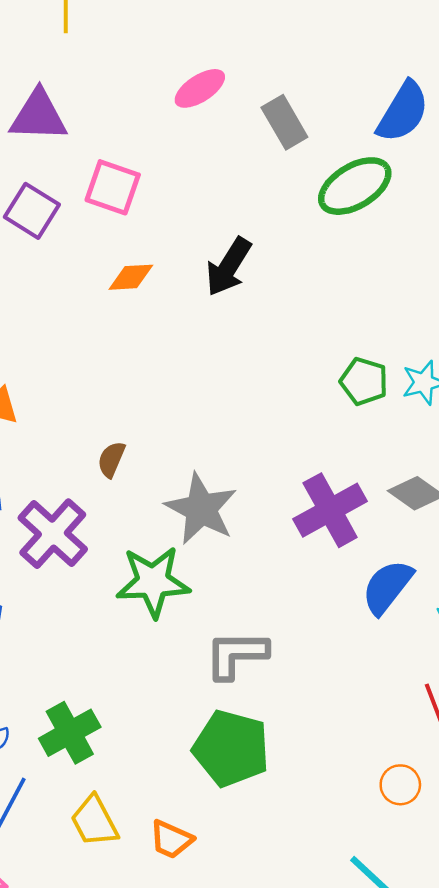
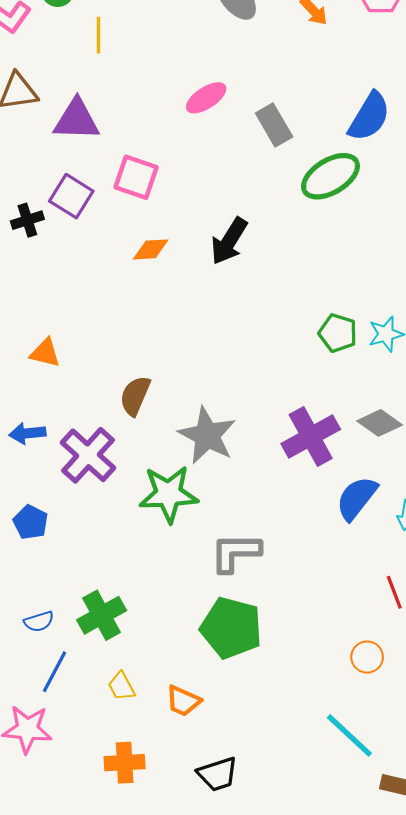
brown semicircle: (111, 459) -> (135, 396), size x1.4
yellow trapezoid: (94, 821) -> (121, 686), size x0.7

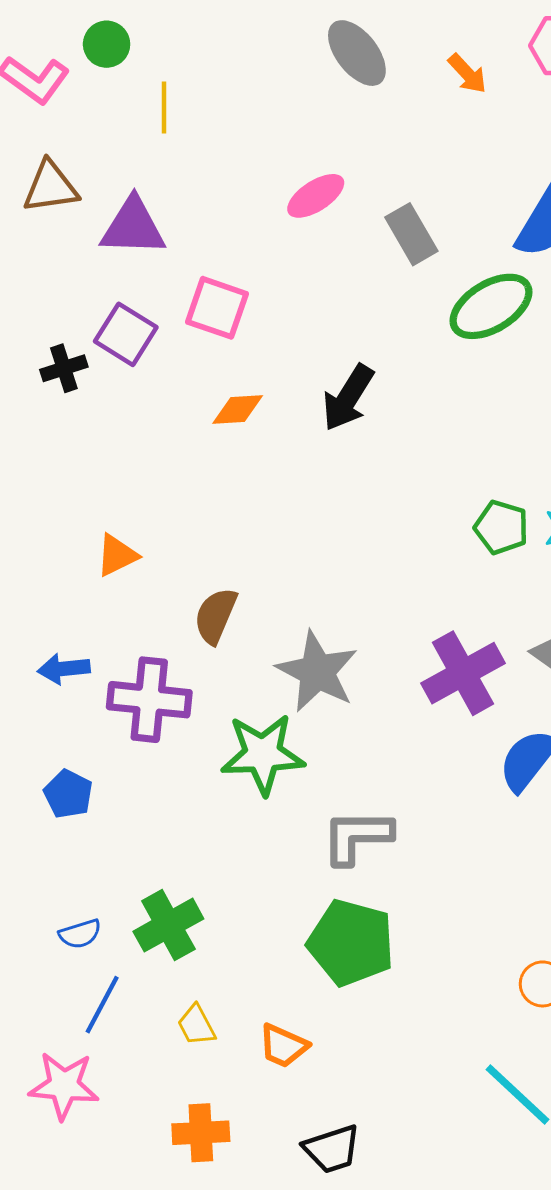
orange triangle: (45, 353) -> (117, 555), moved, turned -40
purple cross: (88, 455) -> (149, 700), turned -36

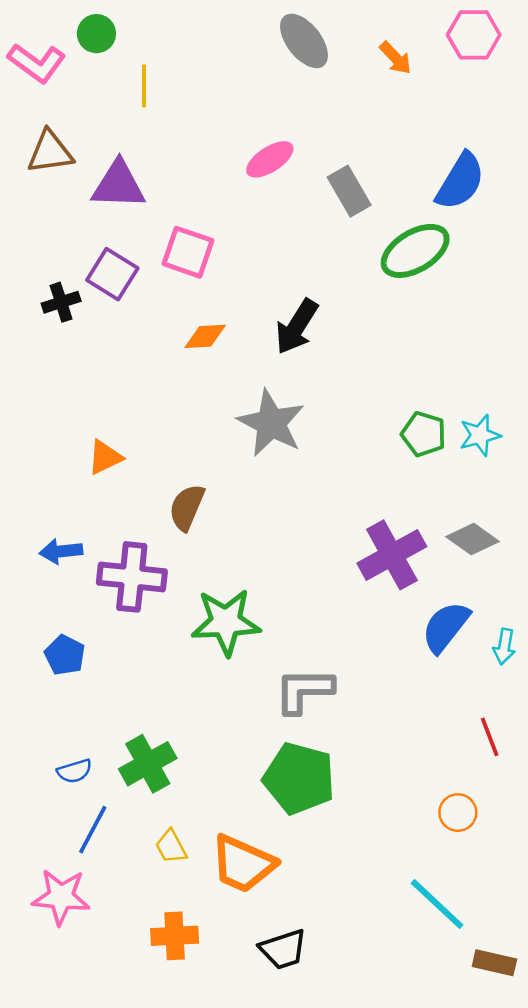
gray star: (317, 672) -> (271, 423), moved
orange trapezoid: (283, 1046) -> (243, 864), size x1.6

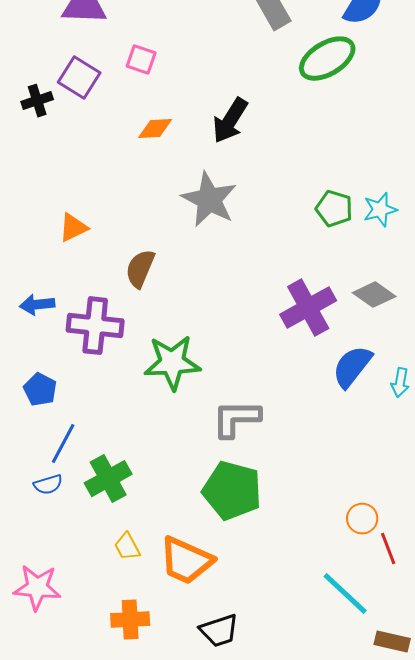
pink square: (188, 252) -> (141, 60), size x0.7
red line: (490, 737) -> (388, 549), moved
blue line: (93, 830) -> (63, 444), moved

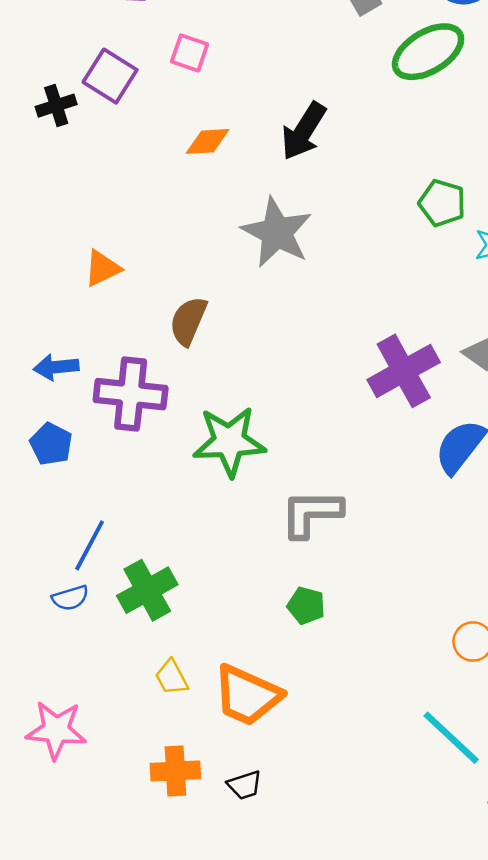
green pentagon: (334, 209) -> (442, 203), moved
blue pentagon: (40, 390) -> (51, 444), moved
green pentagon: (232, 491) -> (306, 606), size x0.5
black trapezoid: (219, 631) -> (245, 785), moved, size x0.7

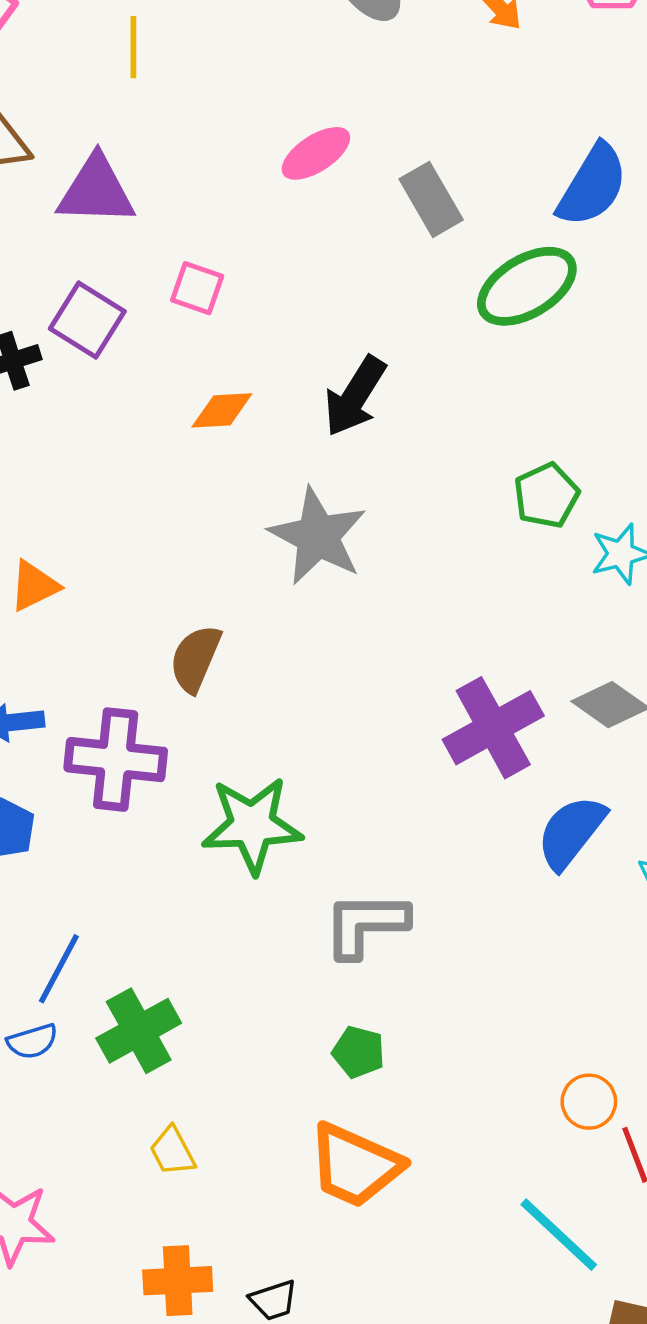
green pentagon: (442, 203) -> (546, 495), turned 30
orange triangle: (102, 268) -> (34, 586), moved
orange trapezoid: (247, 695) -> (355, 1165), moved

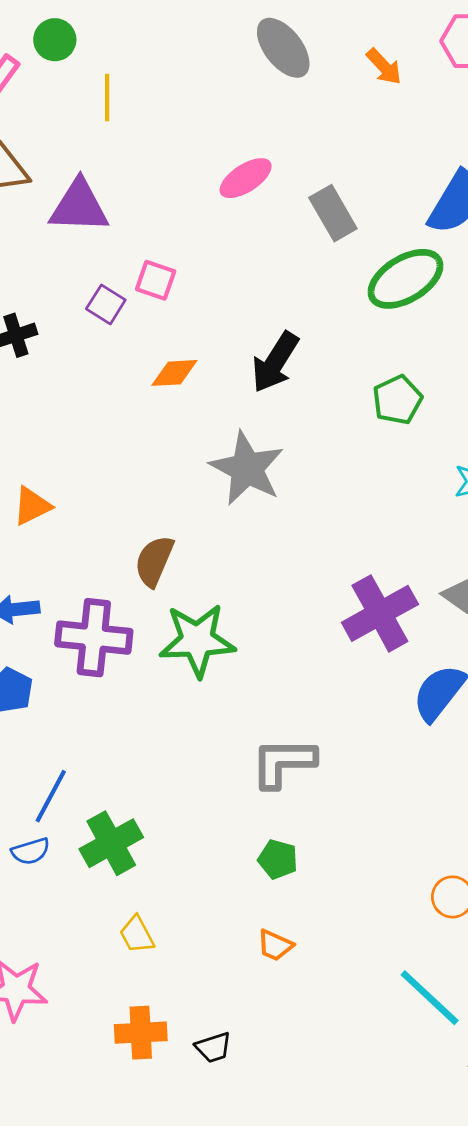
purple square: (87, 320) -> (106, 304), moved, size x0.7
green pentagon: (546, 495) -> (397, 400), moved
green star: (252, 825) -> (197, 640), moved
orange trapezoid: (355, 1165) -> (275, 945), size x0.5

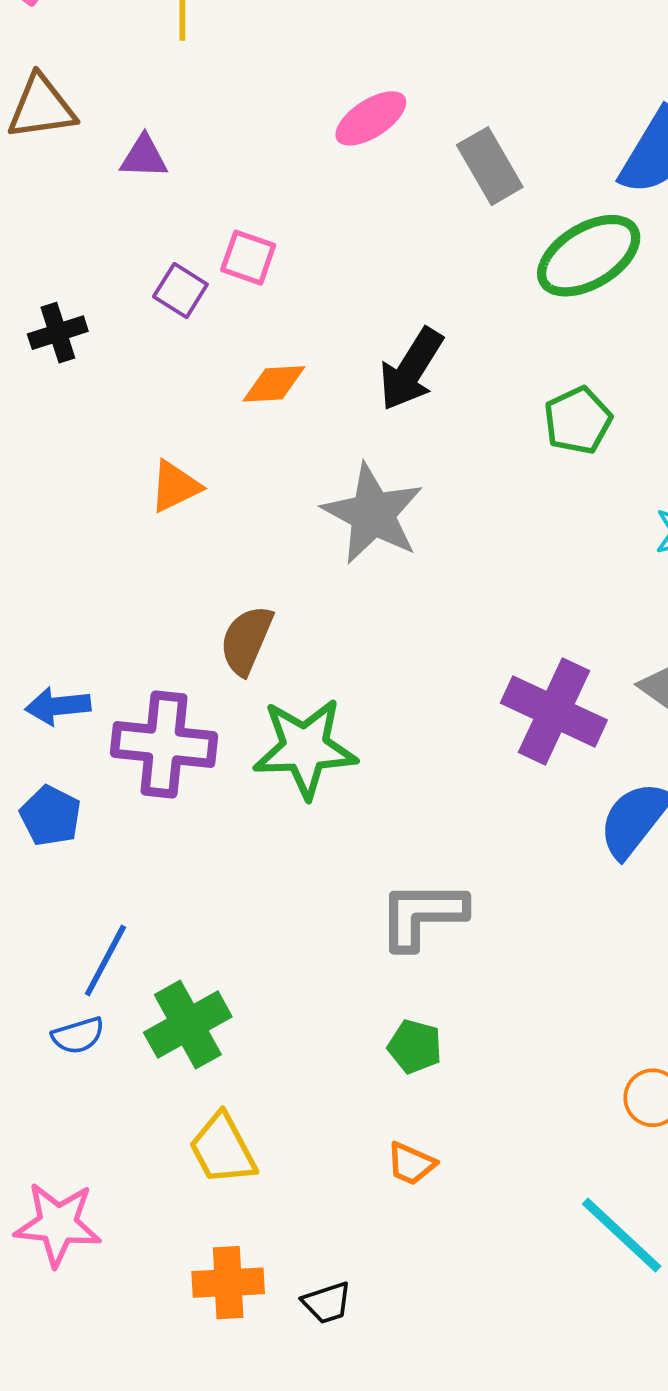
purple triangle: (79, 206) -> (144, 157), size x0.6
orange triangle: (32, 506) -> (175, 486), moved
purple cross: (380, 613) -> (554, 712), turned -36
yellow trapezoid: (137, 935) -> (223, 1149), size x1.4

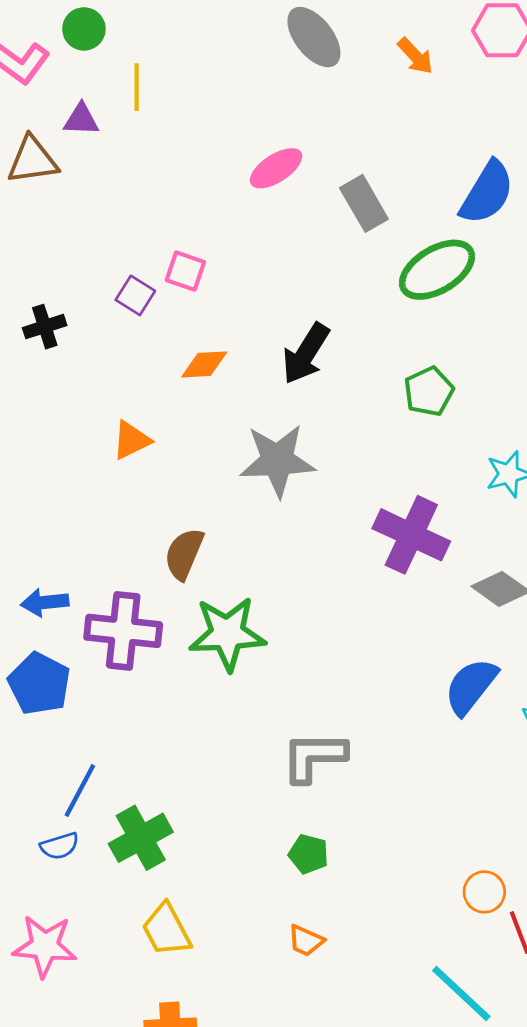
purple triangle: (144, 157) -> (81, 120), moved
gray star: (373, 514) -> (277, 460), turned -30
purple cross: (554, 712) -> (411, 535), moved
blue pentagon: (51, 816) -> (39, 684), size x1.4
pink star: (58, 1224) -> (45, 946), moved

